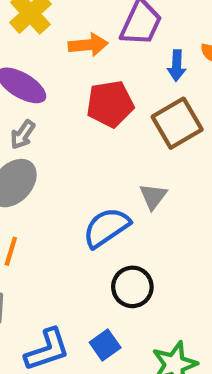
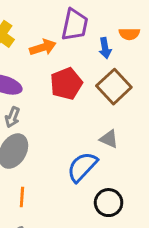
gray triangle: (153, 196) -> (109, 139), turned -30

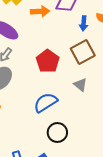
red pentagon: (66, 84) -> (48, 61), moved, turned -30
gray triangle: (109, 139) -> (80, 85), moved

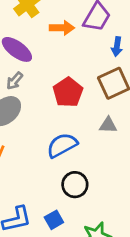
gray triangle: (80, 85) -> (108, 125), turned -40

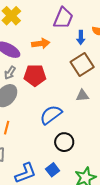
orange arrow: (62, 28) -> (41, 43), moved
red pentagon: (68, 92) -> (35, 75), moved, turned -30

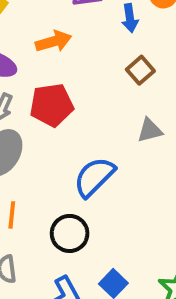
brown square: (82, 65) -> (140, 70), size x0.6
black circle: (64, 142) -> (70, 233), moved

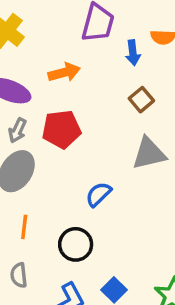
gray triangle: (150, 130) -> (149, 154), size x1.5
blue semicircle: (94, 177) -> (99, 194), size x0.7

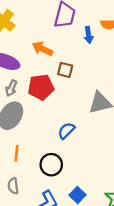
orange arrow: (64, 72) -> (42, 49), turned -138
brown square: (141, 100) -> (65, 70), moved, turned -35

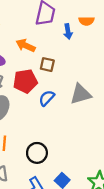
blue semicircle: (66, 131) -> (47, 98), moved

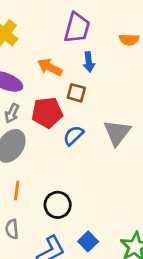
blue arrow: (68, 31) -> (89, 62), moved
gray triangle: (81, 94) -> (117, 133), turned -40

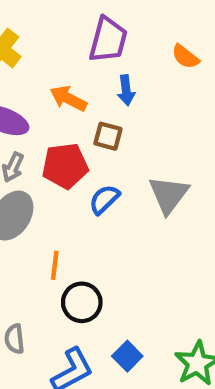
orange semicircle: (129, 40) -> (185, 57), turned 36
orange line: (17, 191) -> (55, 265), moved

